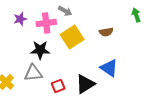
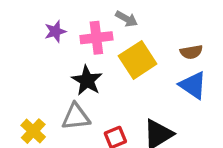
black star: (40, 50) -> (87, 80), turned 30
blue triangle: (109, 68) -> (193, 85), moved

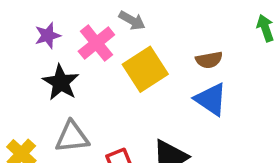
pink cross: (96, 38) -> (96, 43), turned -32
black star: (87, 80) -> (61, 82), moved

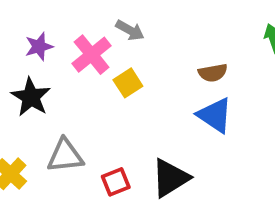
yellow square: (145, 69) -> (128, 83), moved, size x0.6
black star: (61, 82) -> (31, 97), moved

